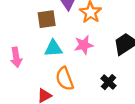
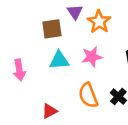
orange semicircle: (65, 79) -> (88, 95), moved

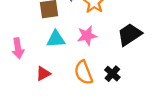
red triangle: (50, 111) -> (43, 74), moved

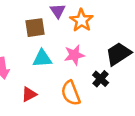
black cross: (112, 74) -> (101, 79), moved

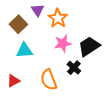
brown square: (35, 28) -> (18, 24), turned -36
pink star: (74, 55) -> (63, 43), moved

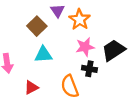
black cross: (74, 68) -> (89, 69), moved, turned -32

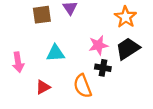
orange star: (80, 19) -> (126, 17), moved
brown square: (37, 26) -> (42, 15), moved, turned 36

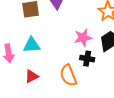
cyan triangle: (55, 53) -> (32, 45), moved

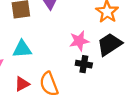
orange semicircle: (68, 75) -> (49, 84), moved

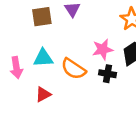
orange semicircle: (49, 84) -> (73, 69), moved, turned -35

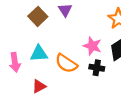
brown square: (42, 17) -> (38, 16), turned -36
pink star: (103, 49) -> (92, 46), turned 30

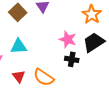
orange semicircle: (66, 63) -> (44, 77), moved
red triangle: (39, 86) -> (19, 76), turned -40

